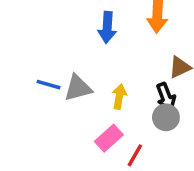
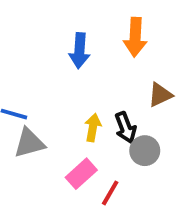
gray triangle: (78, 88) -> (29, 143), moved
black arrow: (166, 97) -> (126, 128), moved

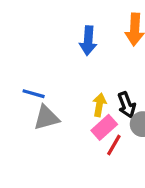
pink rectangle: (81, 174) -> (104, 127), moved
red line: (110, 193) -> (114, 145), moved

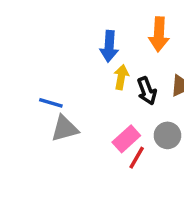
yellow arrow: (99, 105) -> (121, 77), moved
black arrow: (127, 105) -> (147, 91), moved

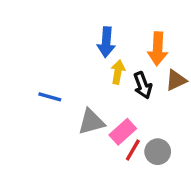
orange arrow: (159, 34) -> (158, 49), moved
gray triangle: (65, 129) -> (91, 122), moved
gray circle: (167, 135) -> (158, 152), moved

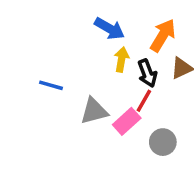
blue arrow: (106, 42) -> (109, 29), turned -64
orange arrow: (158, 49) -> (163, 35), turned -152
red line: (133, 150) -> (144, 101), moved

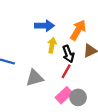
blue arrow: (109, 29) -> (44, 26), turned -30
pink rectangle: (127, 121) -> (64, 95), moved

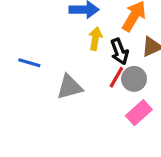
pink rectangle: (64, 95) -> (139, 113), moved
gray circle: (78, 97) -> (134, 79), moved

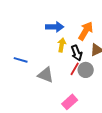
gray triangle: (70, 87) -> (46, 75), turned 36
pink rectangle: (139, 113) -> (70, 102), moved

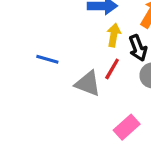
red line: (75, 69) -> (112, 69), moved

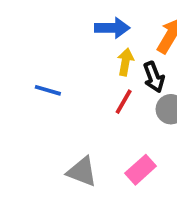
gray triangle: (88, 83) -> (82, 172), moved

